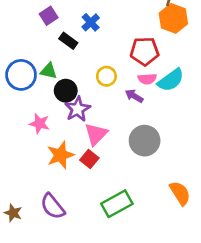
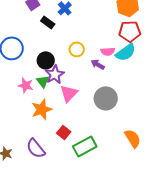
red pentagon: (145, 51) -> (130, 31), moved
green triangle: (49, 71) -> (43, 81), moved, turned 40
red square: (89, 159) -> (64, 132), moved

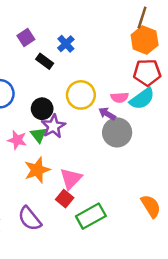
yellow circle: (77, 49) -> (81, 95), size x1.5
pink triangle: (69, 93) -> (71, 179), moved
gray circle: (106, 98) -> (117, 132), moved

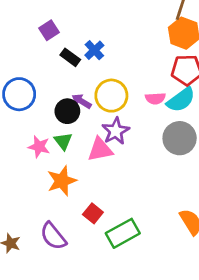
blue cross: (66, 44) -> (94, 50), moved
purple arrow: (107, 114) -> (82, 101), moved
purple star: (53, 126) -> (116, 131), moved
gray circle: (117, 132) -> (180, 138), moved
pink triangle: (71, 179) -> (100, 150), moved, turned 35

